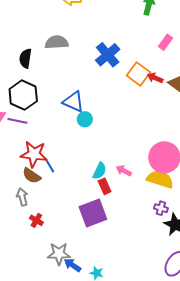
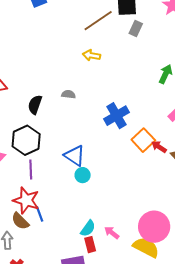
gray semicircle: (57, 42) -> (68, 94), size x0.6
purple line: (17, 121) -> (31, 170), moved, turned 66

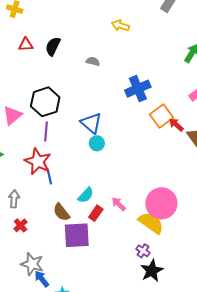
black semicircle: (35, 105) -> (53, 46), moved
brown semicircle: (20, 221) -> (61, 212), moved
cyan semicircle: (88, 228) -> (86, 195), moved
red rectangle: (90, 245) -> (96, 213), turned 42

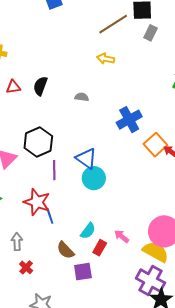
purple line: (46, 131) -> (54, 170), moved
cyan circle: (97, 143) -> (94, 178), size x1.5
purple square: (77, 235) -> (83, 272), size x0.7
purple cross: (143, 251) -> (150, 281), size x2.0

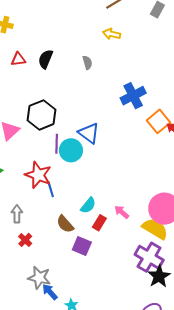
gray semicircle: (82, 97) -> (87, 63), moved, turned 64
cyan circle: (94, 178) -> (71, 150), moved
purple square: (83, 272) -> (82, 246), turned 30

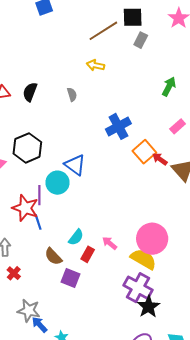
purple line: (57, 144) -> (39, 195), moved

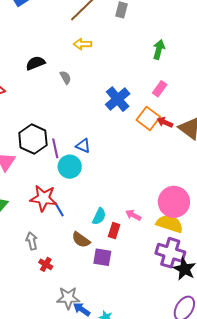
black semicircle: (30, 92) -> (35, 63), moved, turned 60
pink rectangle: (178, 126) -> (160, 89), moved
blue triangle: (75, 165) -> (83, 146), size x0.7
purple line: (39, 195) -> (55, 148), moved

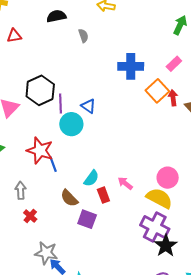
blue cross: (118, 99) -> (131, 66), turned 30
red arrow: (165, 122) -> (173, 98), turned 49
pink circle: (174, 202) -> (168, 178), size x0.7
red rectangle: (114, 231) -> (103, 195), turned -49

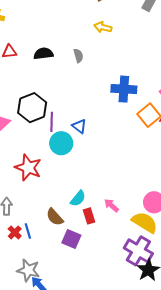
black semicircle: (56, 16) -> (43, 54), moved
blue line: (53, 164) -> (28, 231), moved

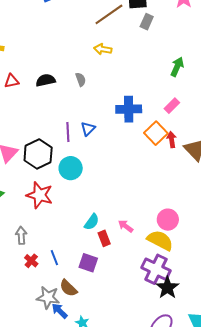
black hexagon: (32, 108) -> (38, 154), moved
purple line: (52, 122) -> (68, 132), moved
blue triangle: (79, 126) -> (88, 129), moved, turned 42
brown semicircle: (55, 217) -> (68, 288), moved
blue line: (28, 231) -> (54, 258), moved

